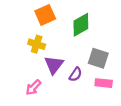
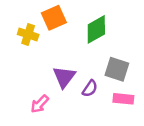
yellow cross: (37, 44) -> (28, 34), moved

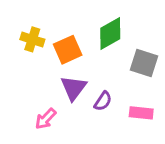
orange square: (54, 18) -> (68, 50), moved
gray square: (117, 69) -> (144, 63), moved

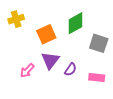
yellow cross: (32, 39) -> (16, 19), moved, turned -35
pink arrow: (46, 119) -> (27, 70), moved

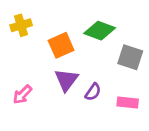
green diamond: (76, 23) -> (100, 31), turned 50
pink arrow: (27, 70) -> (22, 95), moved

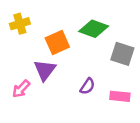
purple triangle: (66, 80) -> (45, 70), moved

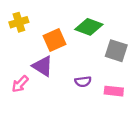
purple triangle: (45, 70) -> (43, 66), turned -35
purple semicircle: (87, 86) -> (83, 82), turned 49

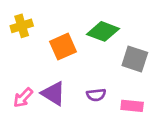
purple triangle: (43, 66) -> (53, 93), moved

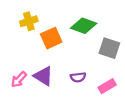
yellow cross: (22, 26) -> (29, 21), moved
pink rectangle: (132, 106) -> (107, 86), turned -36

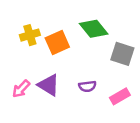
yellow cross: (29, 21) -> (30, 35), moved
green diamond: (84, 26) -> (94, 29), turned 30

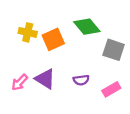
yellow cross: (30, 35) -> (28, 32), turned 30

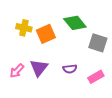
purple triangle: (45, 79) -> (39, 68), turned 36

